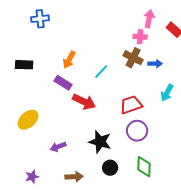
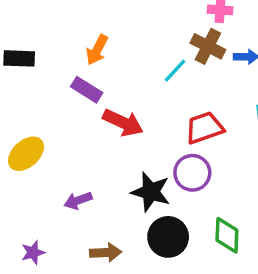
cyan line: (101, 72) -> (175, 71), moved
purple circle: (137, 131) -> (192, 173), moved
black circle: (110, 168) -> (168, 237), size x1.5

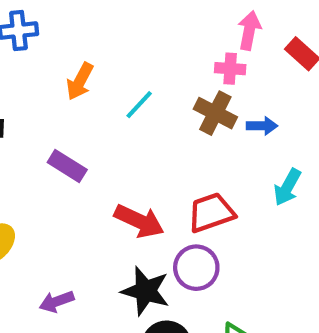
orange arrow: (97, 50) -> (80, 81), moved
cyan line: (175, 71) -> (139, 105), moved
red arrow: (123, 123) -> (139, 221), moved

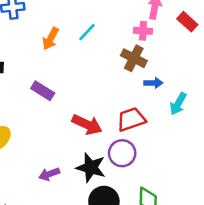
cyan line: (139, 105) -> (87, 32), moved
blue arrow: (262, 126) -> (153, 83), moved
purple arrow: (57, 302) -> (49, 174), moved

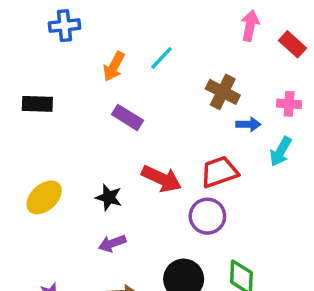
pink cross: (143, 31) -> (289, 104), moved
purple rectangle: (43, 91) -> (127, 117), moved
black star: (91, 168) -> (109, 197), moved, size x0.7

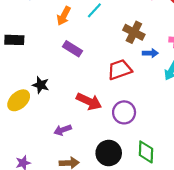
red trapezoid: (219, 172) -> (120, 70), moved
red arrow: (162, 179) -> (89, 101), moved
black star: (109, 197) -> (41, 85), moved

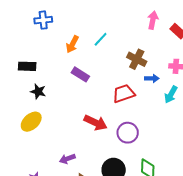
black star: (41, 85) -> (38, 91), moved
purple arrow: (63, 130) -> (67, 159), moved

